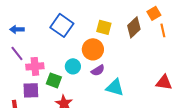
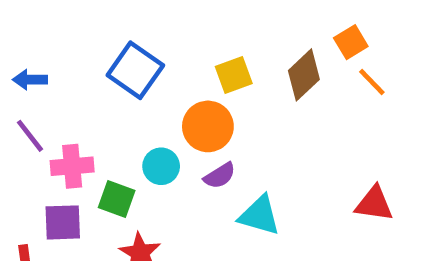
yellow square: (104, 27) -> (234, 75), turned -35
orange line: (163, 30) -> (372, 82), turned -32

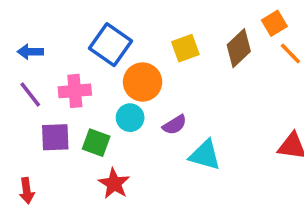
orange circle: (208, 126) -> (143, 82), moved
pink cross: (72, 166) -> (75, 91), moved
purple square: (63, 222) -> (55, 137), moved

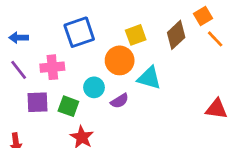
blue square: (110, 45) -> (79, 32), turned 36
orange circle: (143, 82) -> (120, 60), moved
purple semicircle: (175, 125) -> (120, 101), moved
cyan triangle: (205, 155) -> (149, 78), moved

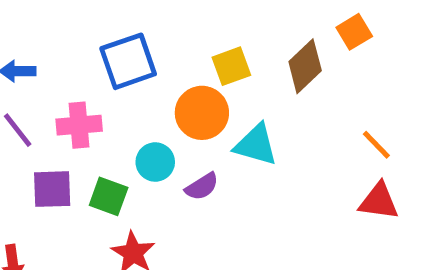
orange line: (215, 39) -> (376, 145), moved

